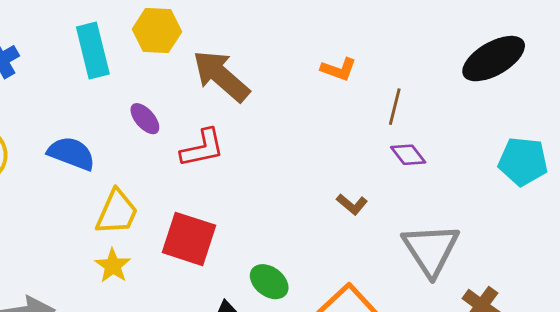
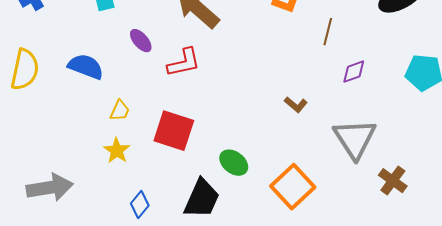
purple diamond: (408, 155) -> (354, 72), moved, turned -72
yellow trapezoid: (117, 212) -> (120, 111), size x0.6

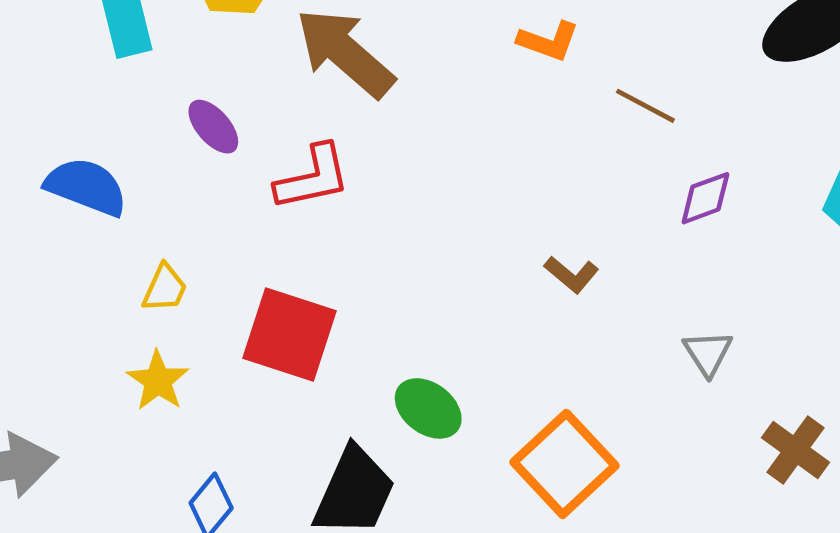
brown line: (328, 32) -> (645, 106), turned -76
gray triangle: (355, 139) -> (708, 353), size x0.5

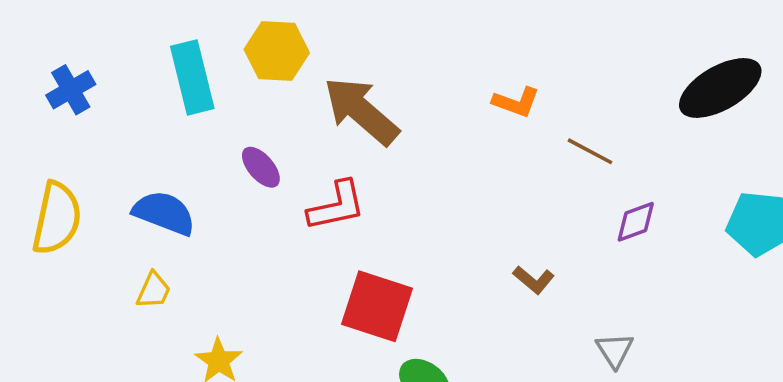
yellow trapezoid: (165, 288) -> (154, 290), moved
red square: (290, 335) -> (377, 306), moved
gray triangle: (708, 353) -> (615, 350), moved

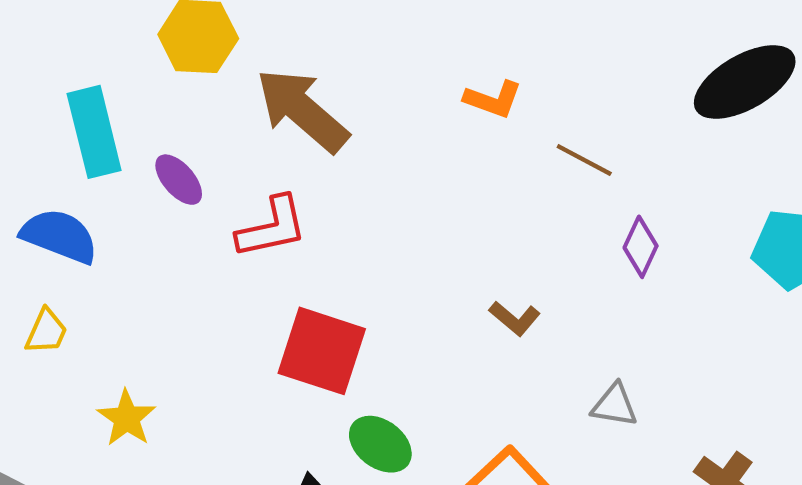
cyan rectangle: (192, 77) -> (94, 132), moved
purple diamond: (636, 222) -> (641, 247), turned -45
gray triangle: (615, 350) -> (615, 405), turned -48

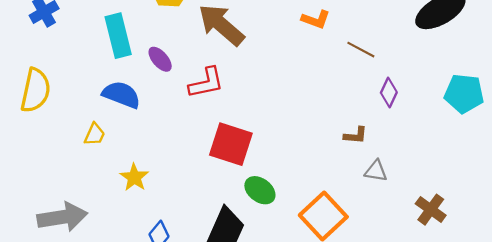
blue semicircle: (59, 236) -> (121, 95), moved
brown L-shape: (515, 318) -> (356, 135), moved, turned -35

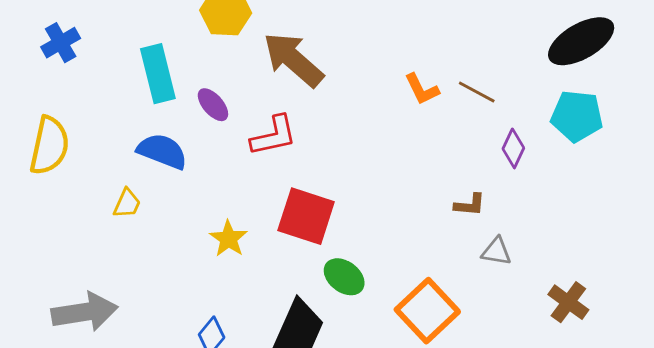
orange L-shape: (316, 19) -> (422, 89), moved, turned 44
cyan pentagon: (464, 94) -> (577, 116), moved
yellow star: (134, 177) -> (228, 239), moved

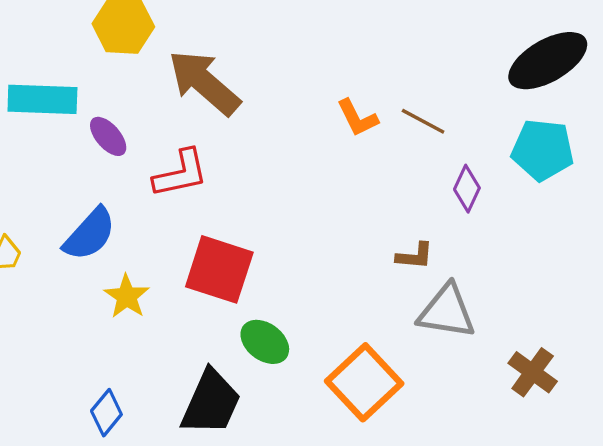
cyan rectangle: (158, 74) -> (42, 99), turned -74
blue semicircle: (162, 151) -> (90, 234), moved, turned 111
gray triangle: (496, 251) -> (447, 312), size x1.6

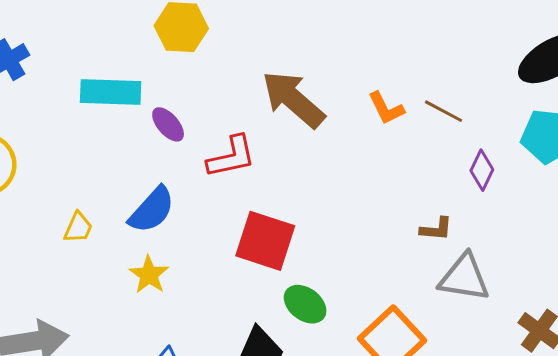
brown arrow: (204, 83) -> (293, 99), moved
yellow star: (127, 296) -> (149, 275), moved

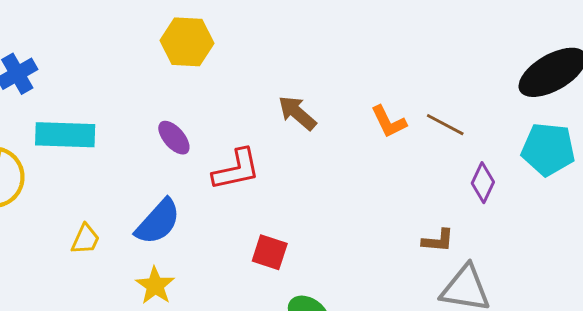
cyan rectangle: (111, 92) -> (65, 135), moved
brown arrow: (293, 99) -> (297, 113), size x0.6
red square: (265, 241) -> (270, 252), size x0.6

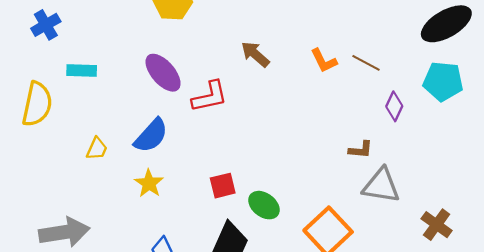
cyan rectangle: (65, 135) -> (82, 70), size x0.7
purple ellipse: (174, 138) -> (163, 73), size x1.5
red square: (270, 252) -> (223, 186), moved, turned -32

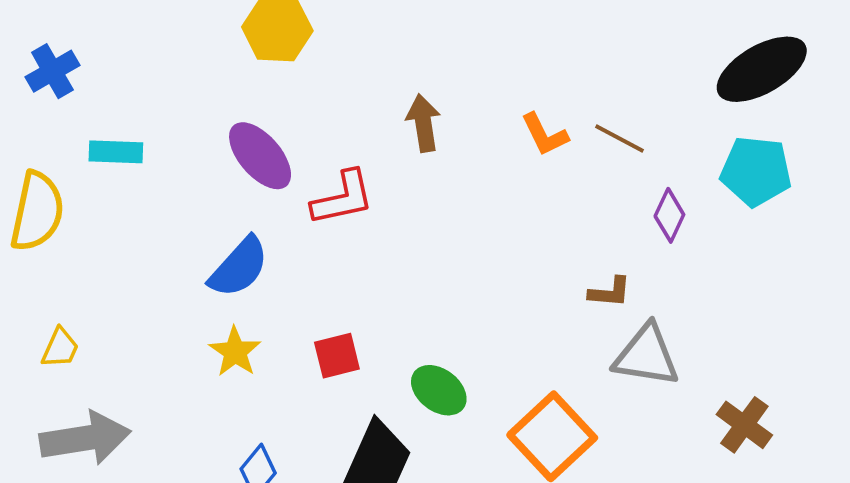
brown arrow: (255, 54) -> (423, 123), turned 40
yellow trapezoid: (97, 149) -> (60, 348), moved
red square: (223, 186) -> (337, 356), moved

